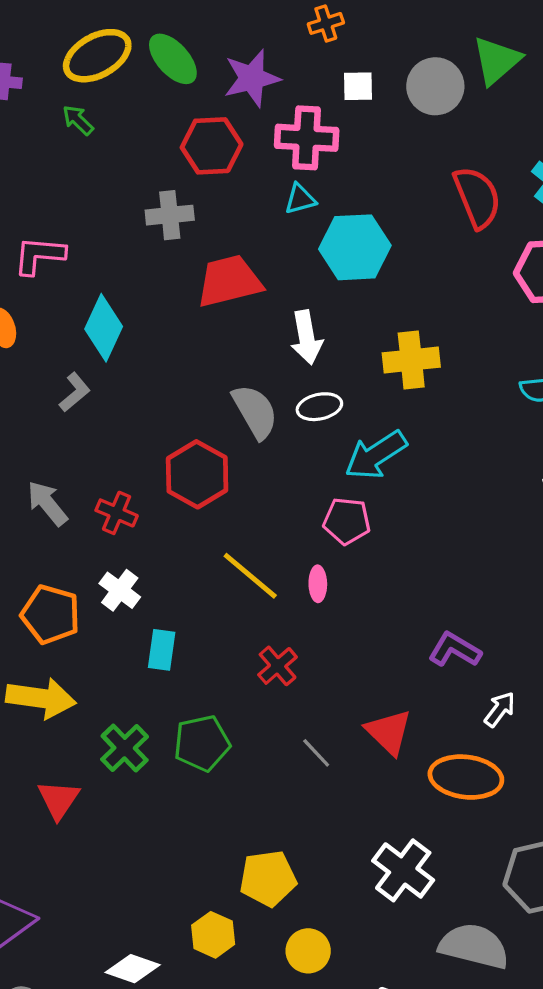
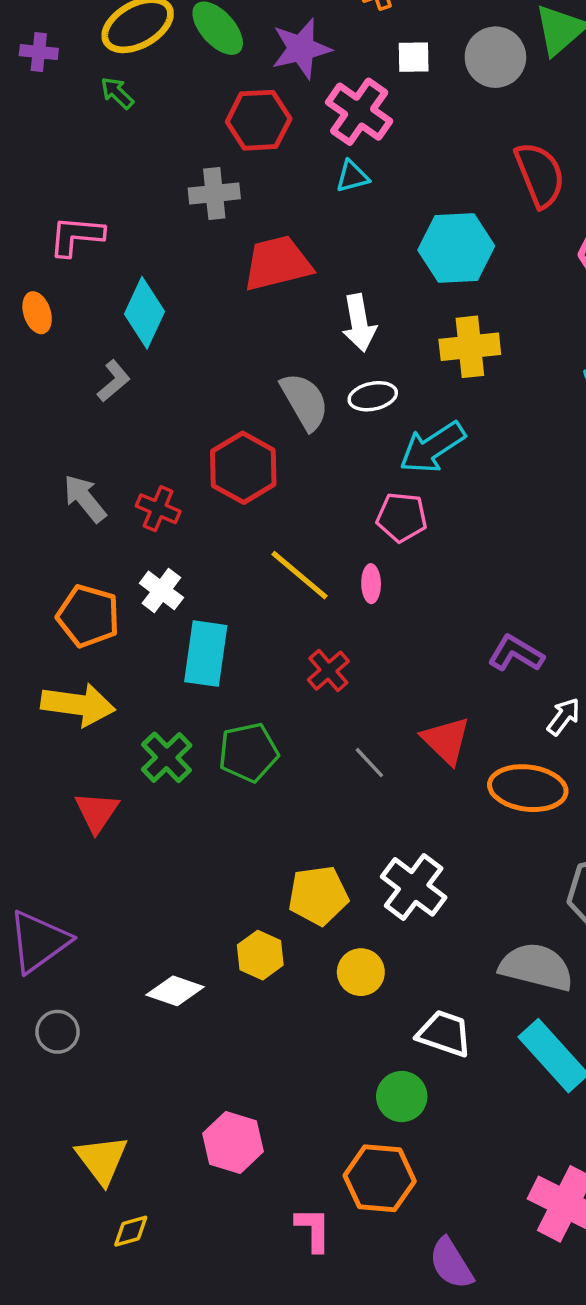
pink cross: (307, 138) -> (359, 112), turned 32
cyan hexagon: (355, 247) -> (456, 248), moved
cyan rectangle: (162, 650) -> (206, 654), size x1.5
white cross: (403, 870) -> (414, 887), moved

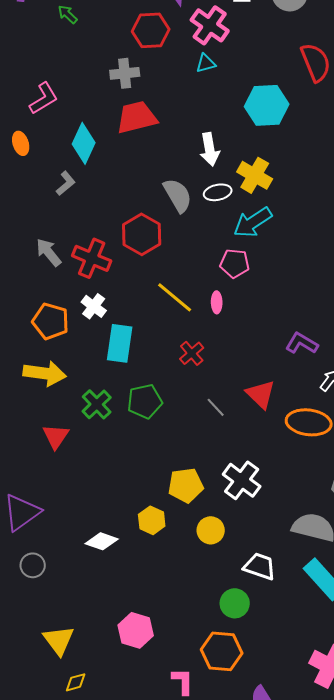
pink L-shape: (76, 236) -> (44, 98), turned 144
red trapezoid: (277, 263) -> (137, 117), moved
yellow cross: (470, 347) -> (255, 175), moved, turned 36
red cross: (158, 509) -> (92, 258), size x1.5

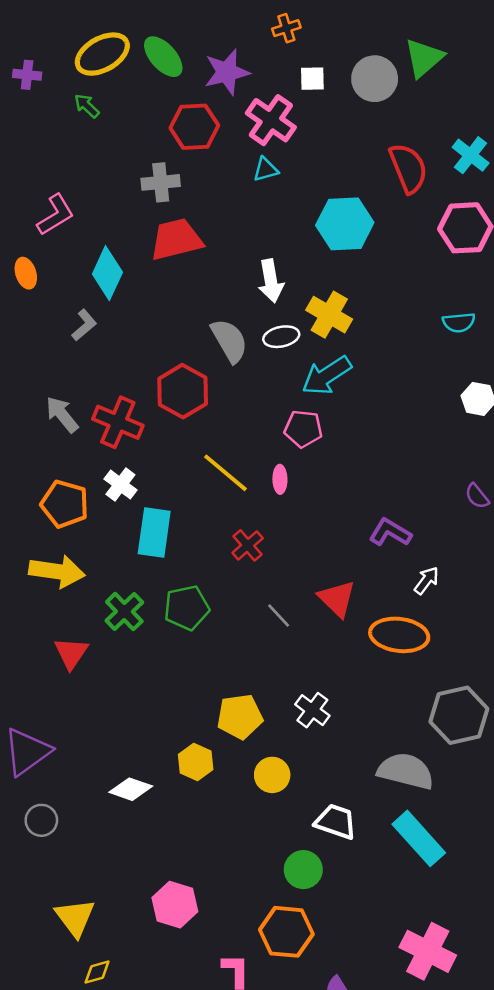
white cross: (242, 480) -> (312, 710), size x0.7

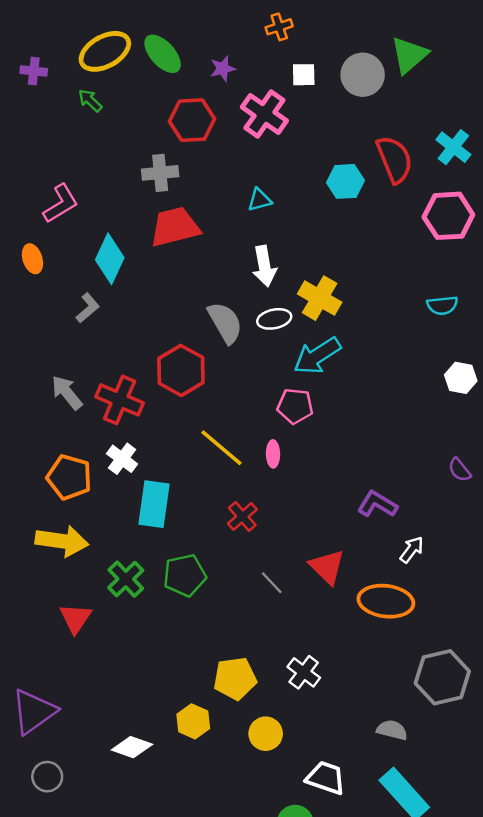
purple star: (227, 72) -> (223, 69), size x0.6
cyan triangle: (266, 169) -> (260, 200), moved
cyan hexagon: (345, 224) -> (345, 181), moved, size x0.7
gray semicircle: (406, 771) -> (392, 730), size x0.6

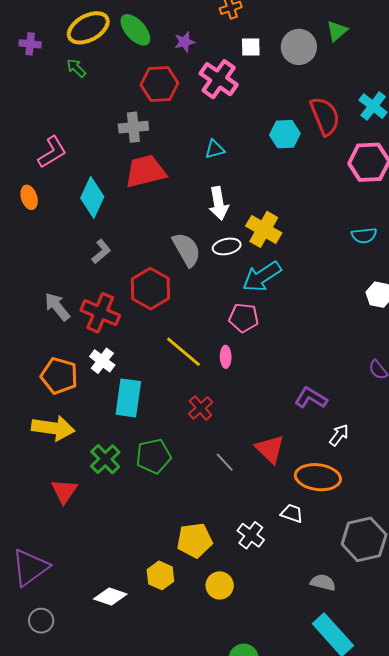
green triangle: (409, 55) -> (337, 31), size x0.7
gray L-shape: (88, 308) -> (101, 252), moved
white trapezoid: (326, 778) -> (292, 513), moved, size x0.7

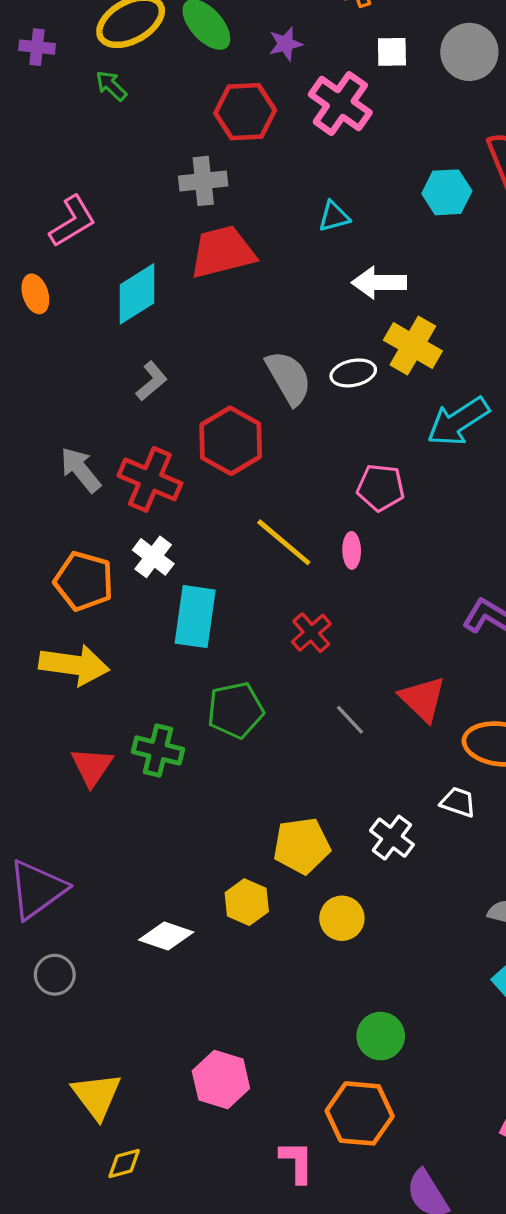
cyan diamond: (92, 197) -> (137, 294), turned 33
white arrow: (219, 203) -> (379, 283), moved, turned 100
cyan arrow: (262, 277) -> (458, 421), moved
green cross: (105, 459) -> (158, 750), moved, turned -32

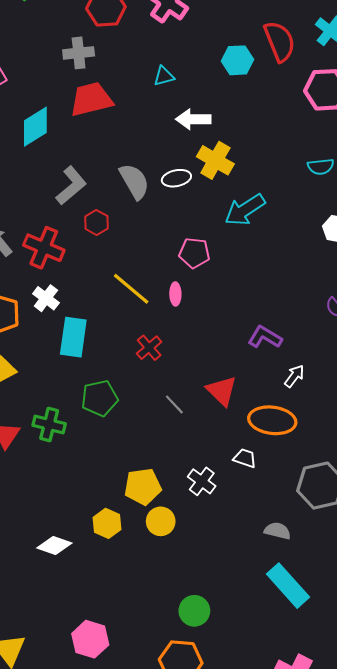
gray L-shape: (152, 381) -> (71, 186), moved, size x1.5
red hexagon: (231, 441) -> (96, 222), size x0.6
yellow circle: (342, 918) -> (161, 521), moved

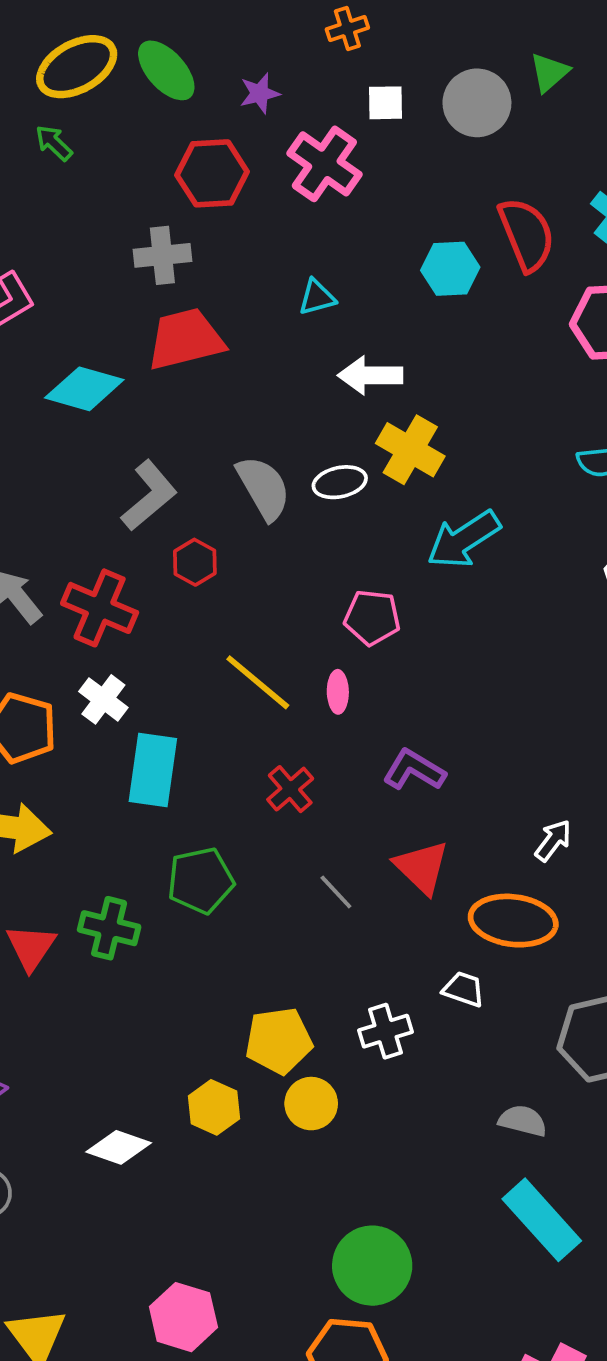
cyan diamond: (35, 127) -> (84, 389), turned 48
purple L-shape: (265, 337) -> (414, 770), moved
white cross: (202, 481) -> (385, 1031), turned 36
green circle: (194, 611) -> (372, 1266), size x1.4

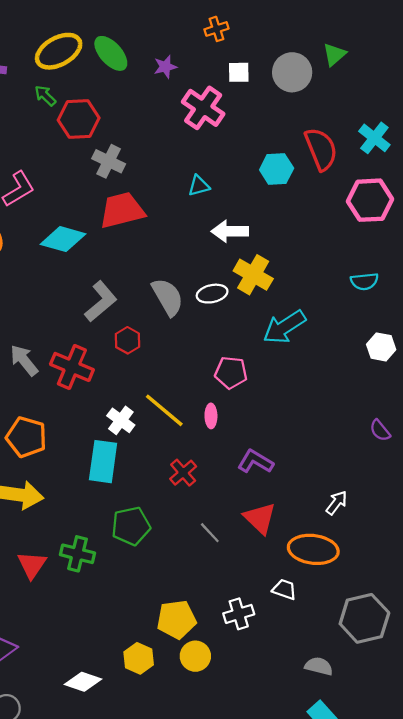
red hexagon: (212, 173) -> (79, 119), moved
gray cross: (162, 255) -> (109, 161), turned 32
white cross: (103, 699) -> (121, 420), moved

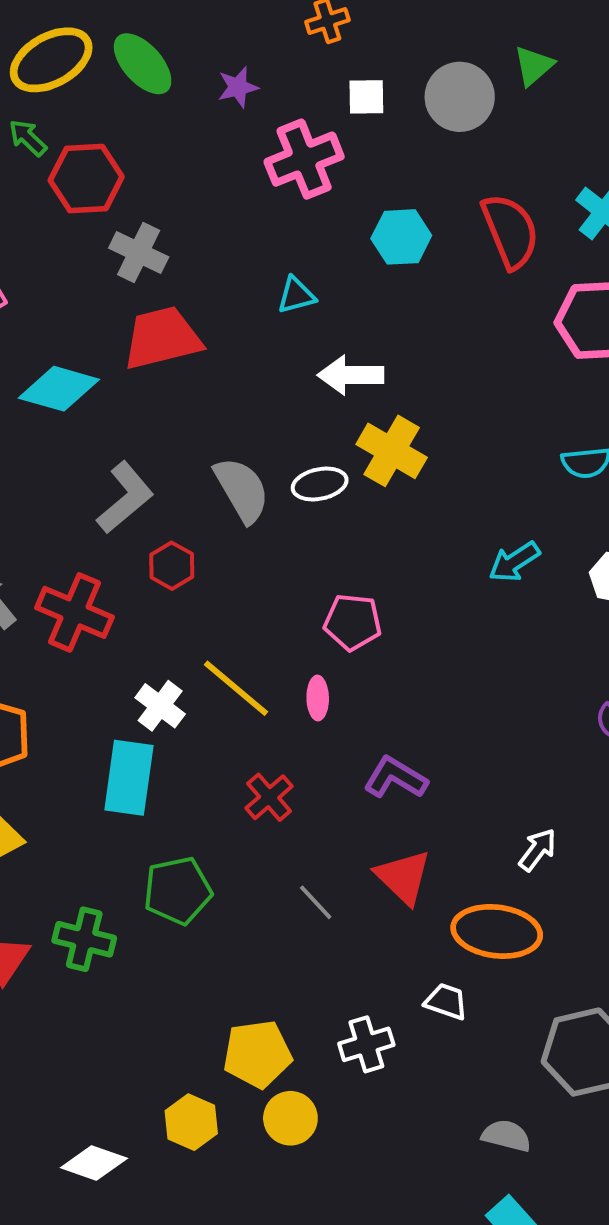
pink cross: (203, 108) -> (304, 159), turned 33
cyan hexagon: (277, 169) -> (401, 237), moved
cyan arrow: (284, 327) -> (514, 562), moved, size x0.7

